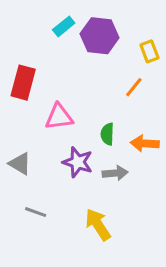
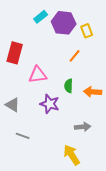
yellow rectangle: (149, 51) -> (87, 31), moved
orange line: (134, 87) -> (75, 56), moved
gray arrow: (115, 173) -> (83, 127), moved
yellow arrow: (98, 225) -> (72, 155), moved

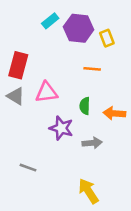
orange line: (75, 56) -> (92, 69), turned 56
gray triangle: (13, 105) -> (16, 96), moved
gray arrow: (83, 127) -> (92, 143), moved

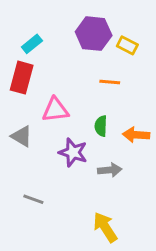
cyan rectangle: (50, 21) -> (32, 44), moved
yellow rectangle: (107, 38) -> (127, 45), turned -42
gray triangle: (16, 96) -> (22, 136), moved

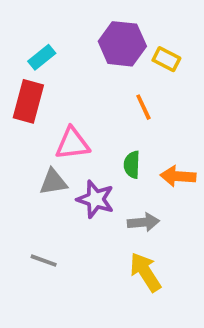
orange line: (110, 82) -> (143, 107), turned 60
gray triangle: (22, 136) -> (53, 182), moved, turned -40
yellow arrow: (105, 227) -> (145, 272), moved

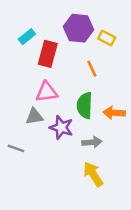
red rectangle: (28, 101) -> (48, 54), moved
green semicircle: (132, 165) -> (85, 105), size x1.5
gray line: (44, 261) -> (16, 148), moved

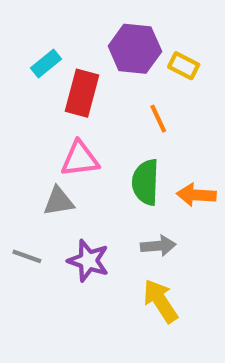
purple star: (61, 127) -> (88, 261), moved

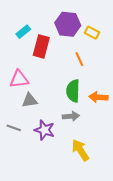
pink triangle: (80, 159) -> (19, 79), moved
gray arrow: (158, 246) -> (71, 116), moved

